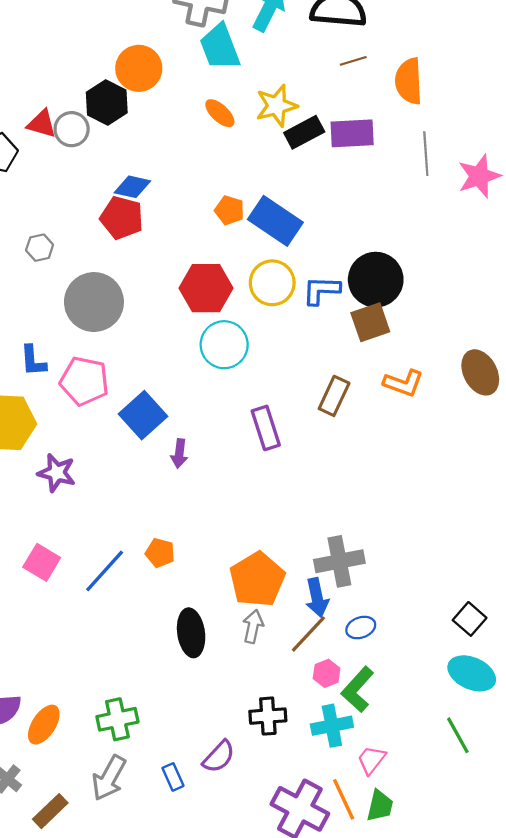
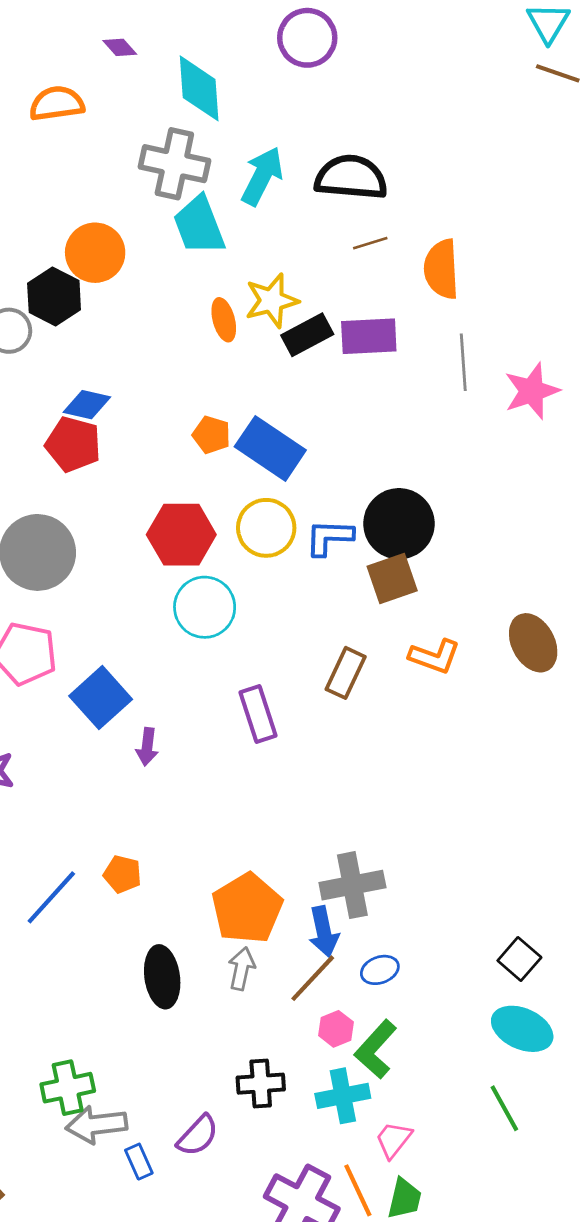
orange ellipse: (220, 113) -> (224, 320), moved, turned 32
gray arrow: (109, 778) -> (96, 1125), moved, turned 54

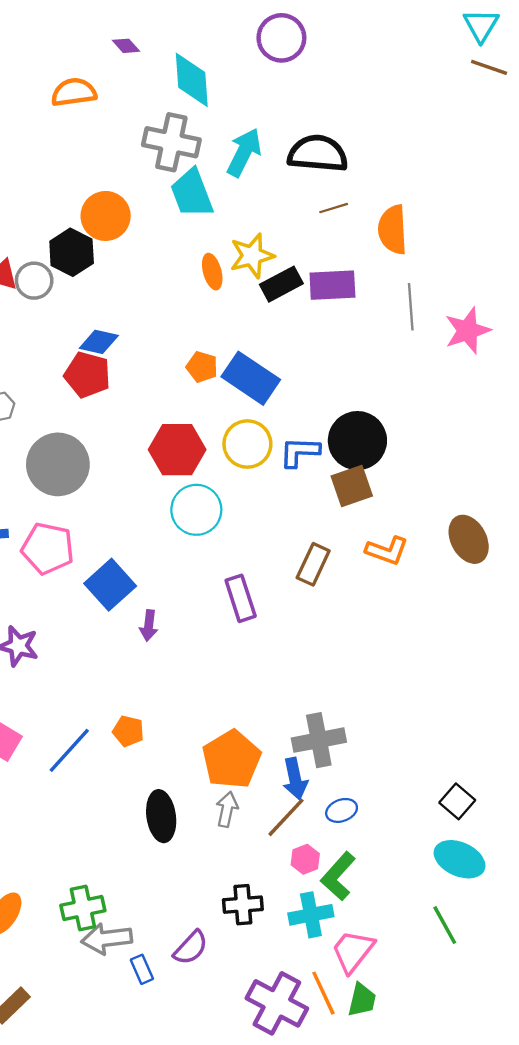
pink trapezoid: (393, 1140) -> (353, 951), size x1.4

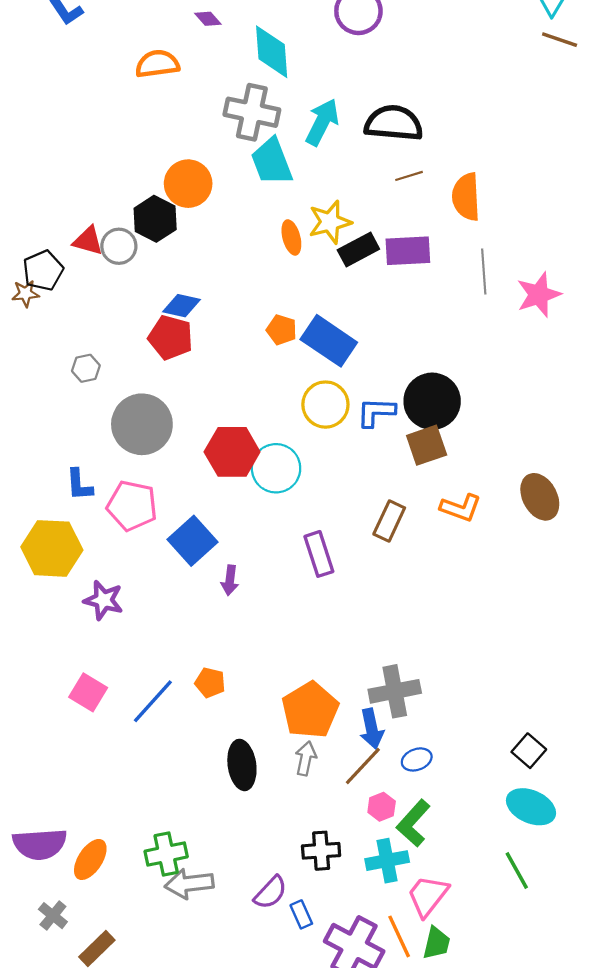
red hexagon: (177, 450) -> (232, 452), moved
blue rectangle: (142, 969) -> (301, 914), moved

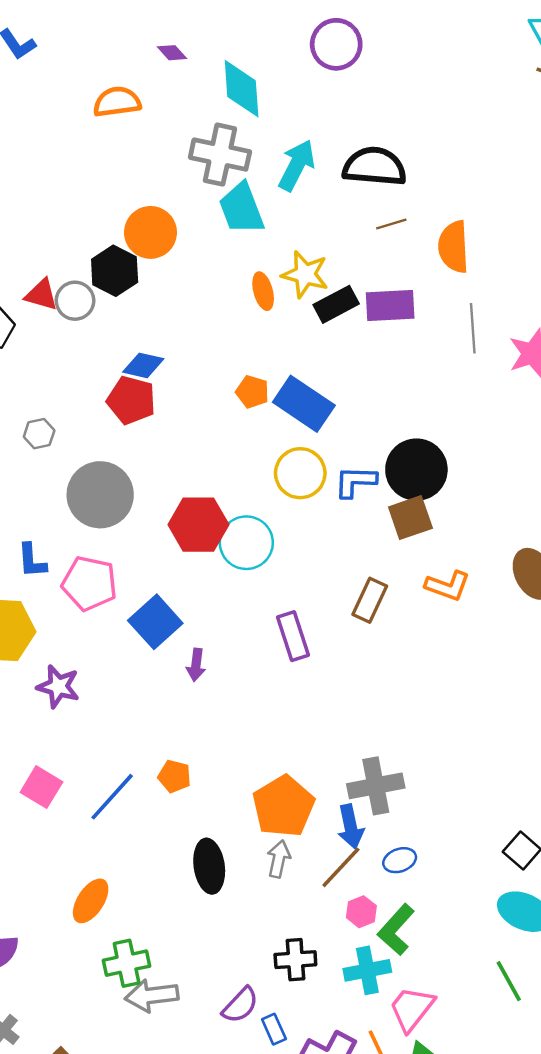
yellow star: (330, 222) -> (305, 274), turned 30
orange ellipse: (90, 859) -> (91, 901), moved

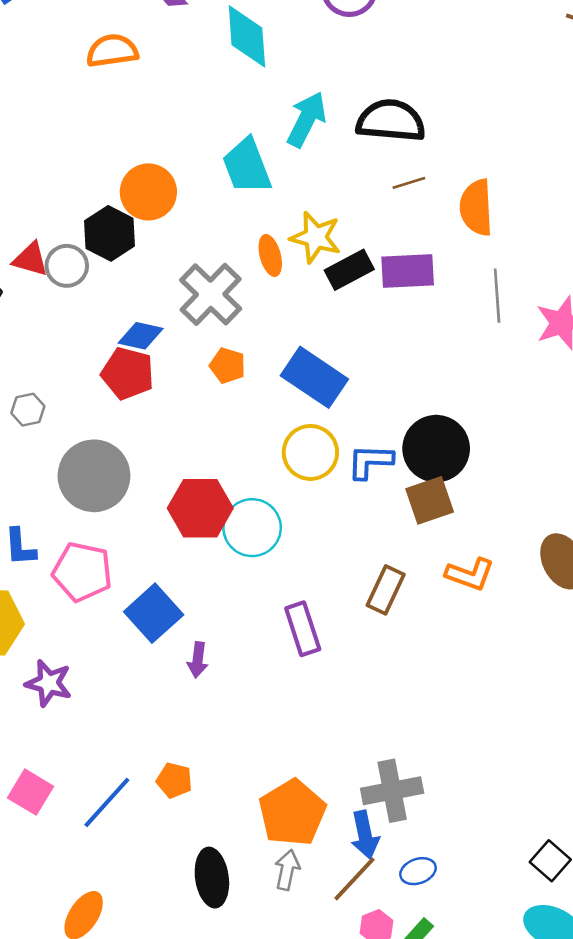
gray cross: (220, 155) -> (211, 294), moved, turned 32
orange pentagon: (252, 392) -> (227, 366), moved

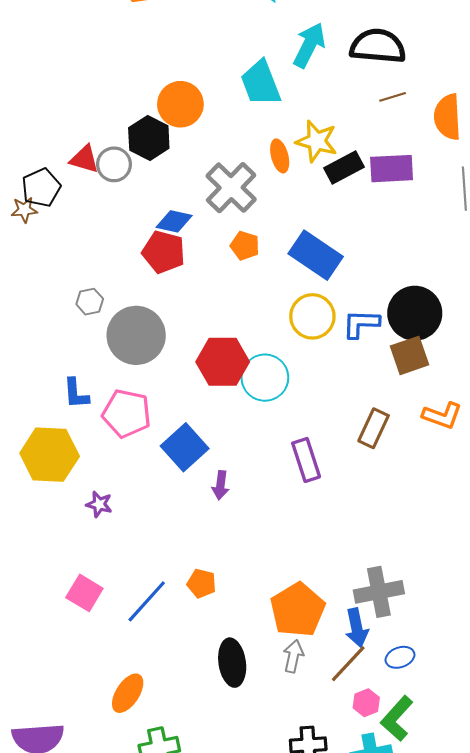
gray hexagon: (28, 410) -> (90, 302), moved
purple star: (49, 683) -> (99, 504), size x0.7

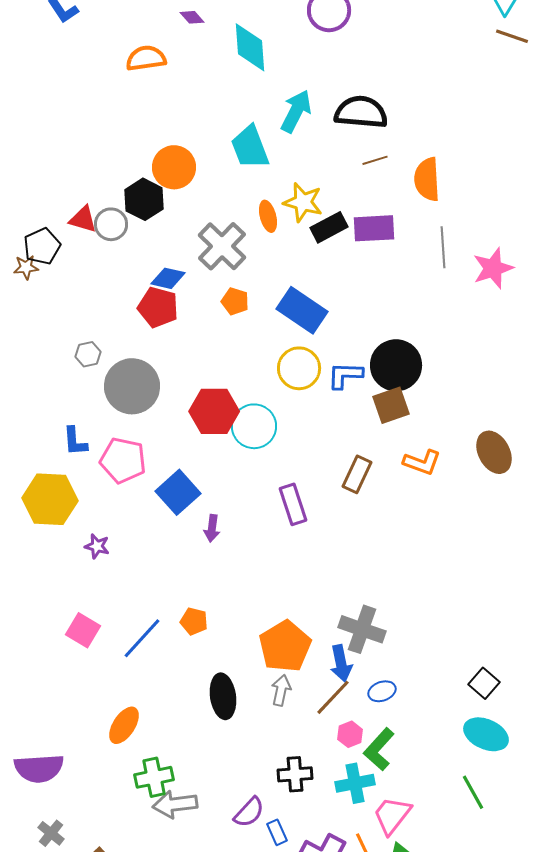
gray cross: (379, 592) -> (362, 629), turned 30

